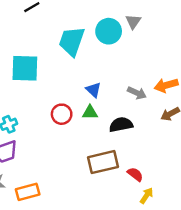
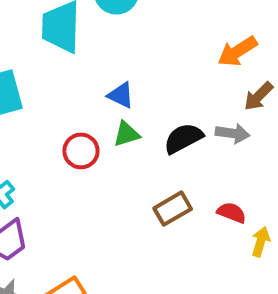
gray arrow: (137, 93) -> (233, 133), moved
brown rectangle: (103, 162) -> (173, 209), size x0.7

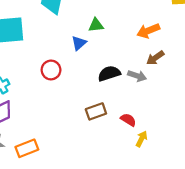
blue triangle: (121, 95) -> (79, 43), turned 42
green triangle: (126, 134) -> (96, 25), moved

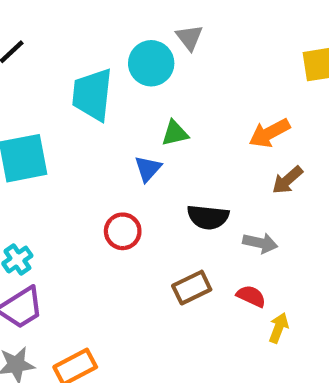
red circle: (51, 70) -> (123, 231), moved
black semicircle: (109, 73) -> (208, 217), turned -150
gray arrow: (137, 76) -> (260, 243), moved

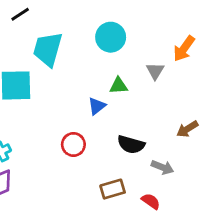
gray triangle: (189, 38) -> (155, 71), moved
cyan trapezoid: (92, 95) -> (48, 49), moved
orange arrow: (269, 133) -> (184, 49), moved, turned -36

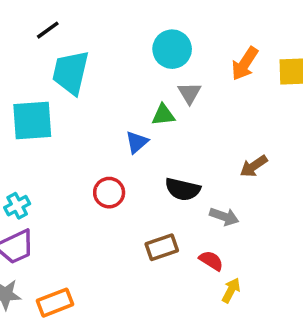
black line: (20, 14) -> (48, 30), moved
cyan circle: (111, 37) -> (172, 49), moved
gray triangle: (155, 71) -> (189, 93), moved

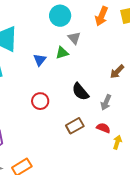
blue triangle: (137, 142) -> (40, 60), moved
black semicircle: (183, 189) -> (80, 92), turned 48
gray arrow: (224, 217) -> (106, 102), turned 105

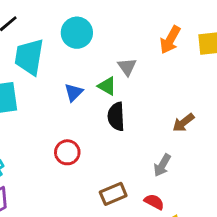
cyan circle: (60, 16) -> (77, 33), moved
green triangle: (62, 53) -> (107, 86), turned 40
black semicircle: (80, 92) -> (116, 117), moved, turned 30

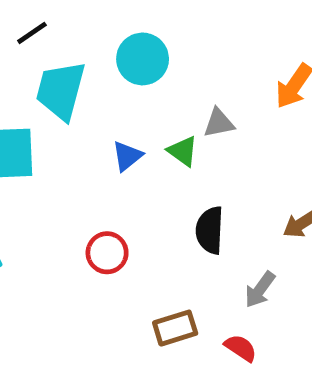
gray triangle: (127, 67) -> (219, 123), turned 48
black semicircle: (116, 117) -> (210, 230), moved

